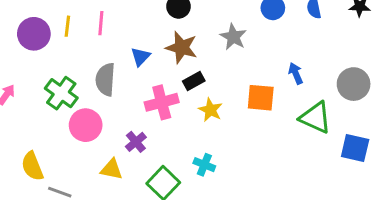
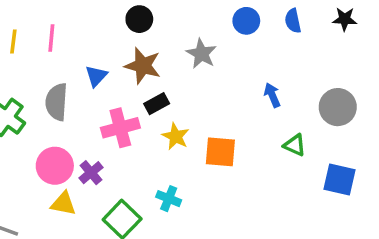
orange square: (261, 98) -> (220, 152), moved
green triangle: (315, 118) -> (295, 145), size x0.6
pink circle: (86, 125) -> (55, 166), moved

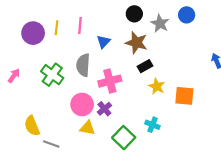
blue circle: (246, 21) -> (187, 15), moved
gray star: (201, 54) -> (160, 23), moved
blue triangle: (96, 76) -> (103, 42), moved
pink cross: (120, 128) -> (110, 81), moved

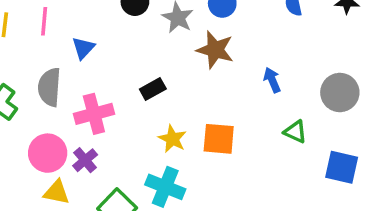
brown star: (136, 43) -> (215, 50), moved
yellow star: (157, 86) -> (172, 139), moved
cyan cross: (152, 125) -> (165, 187), size x1.5

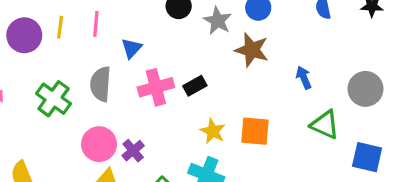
pink cross: (94, 114) -> (156, 87), moved
green triangle: (295, 132) -> (325, 125), size x1.4

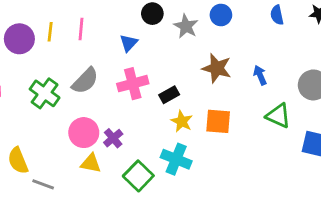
blue triangle: (132, 48) -> (129, 43), moved
brown star: (252, 50) -> (217, 68), moved
gray semicircle: (101, 84) -> (85, 81), turned -140
black rectangle: (195, 86) -> (169, 95), moved

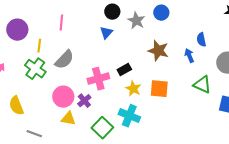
blue semicircle: (277, 15) -> (201, 40), moved
yellow line: (50, 32) -> (39, 46), moved
blue triangle: (129, 43) -> (106, 33), moved
pink cross: (133, 84) -> (98, 79), moved
yellow semicircle: (18, 161) -> (16, 106), moved

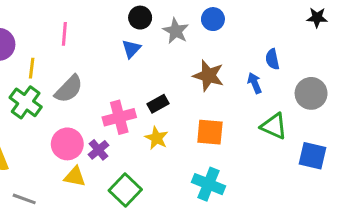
yellow star: (133, 89) -> (156, 138), moved
cyan cross: (129, 116) -> (208, 184), moved

